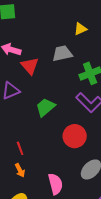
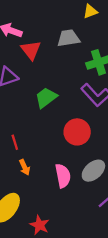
orange arrow: (20, 170) -> (25, 167), moved
pink semicircle: (56, 184) -> (63, 176), moved

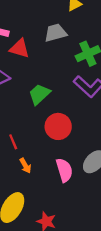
red triangle: (31, 50) -> (20, 48), turned -30
red circle: (77, 132) -> (58, 126), moved

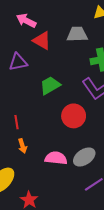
red circle: (58, 126) -> (74, 116), moved
pink semicircle: (64, 170) -> (56, 158), turned -80

